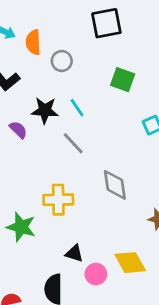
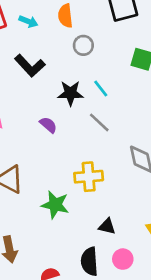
orange semicircle: (33, 42) -> (65, 16), moved
purple semicircle: (18, 130) -> (48, 125), moved
pink circle: (96, 274) -> (123, 259), moved

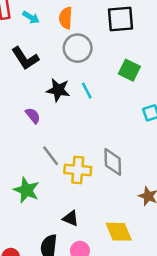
gray circle: (83, 45) -> (78, 48), size x1.5
gray line: (99, 122) -> (51, 156), moved
yellow cross: (89, 177) -> (78, 170), moved

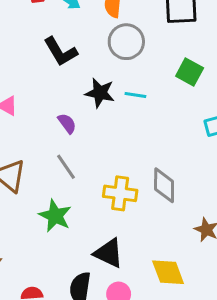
cyan line: (87, 91) -> (135, 95), turned -56
gray line: (51, 156) -> (66, 167), moved
black triangle: (71, 218) -> (109, 253), size x1.5

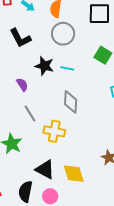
gray line: (66, 167) -> (30, 114), moved
gray diamond: (164, 185) -> (71, 102), moved
yellow diamond: (168, 272) -> (74, 174), moved

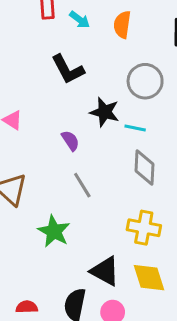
gray circle: (63, 34) -> (145, 81), moved
cyan line: (67, 68) -> (135, 128), moved
yellow cross: (54, 131) -> (144, 228), moved

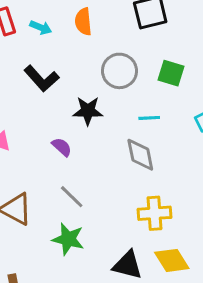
cyan line: (135, 128) -> (149, 118), moved
gray line: (82, 185) -> (72, 197), moved

